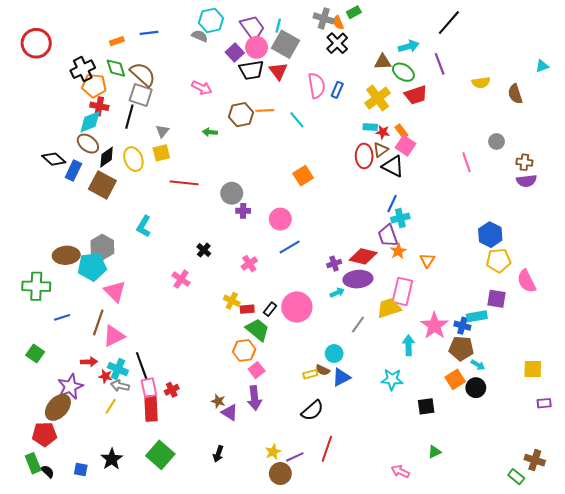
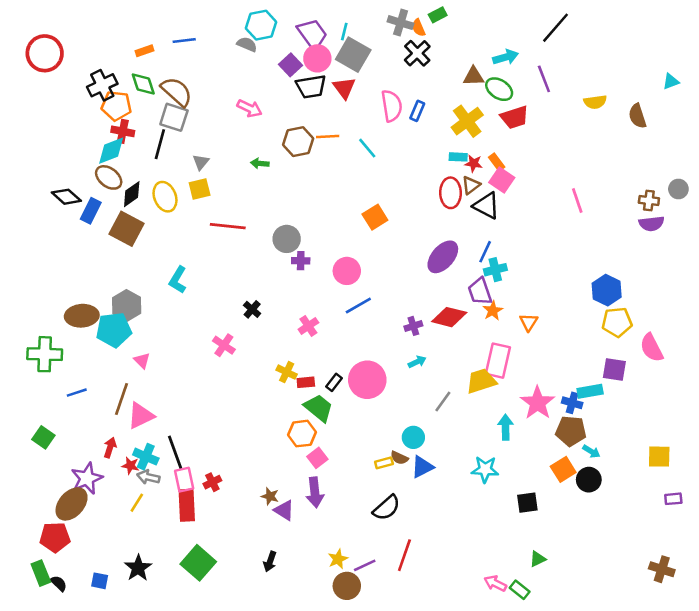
gray circle: (497, 141) -> (678, 189), moved
purple ellipse: (358, 279) -> (443, 257), moved, turned -44
pink triangle: (115, 291) -> (142, 361), size x0.6
red arrow: (89, 362) -> (110, 448), turned -70
green rectangle: (516, 477) -> (520, 590), moved

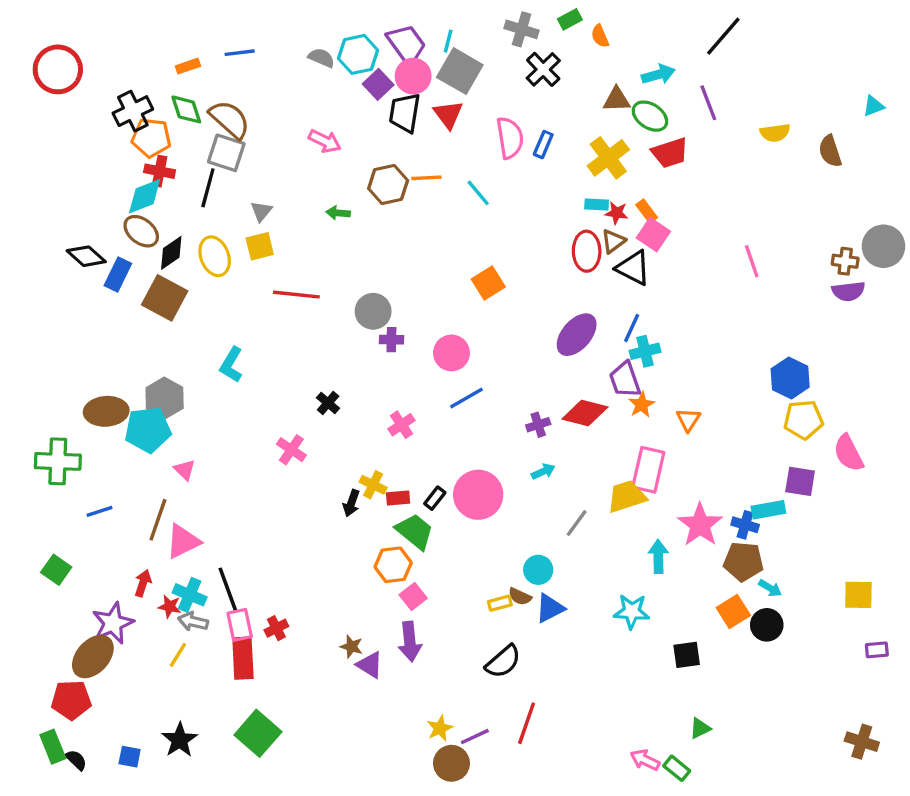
cyan hexagon: (261, 25) -> (358, 54), moved
orange semicircle: (418, 28) -> (600, 36), moved
black trapezoid: (311, 87) -> (405, 113), turned 108
gray circle: (678, 189) -> (883, 246), size x1.6
black arrow: (270, 562) -> (351, 503), moved

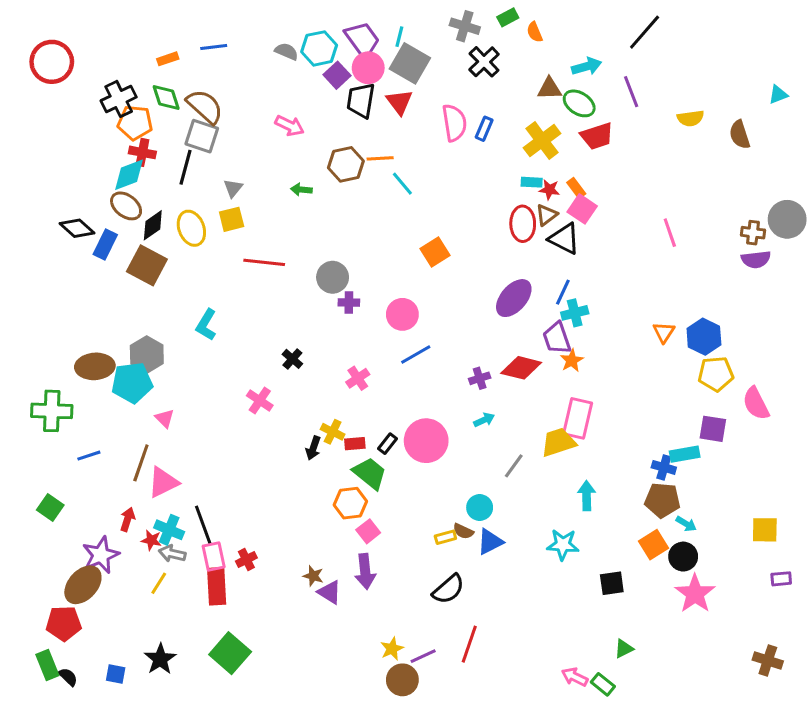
cyan line: (478, 193) -> (402, 184), moved
orange triangle: (688, 420) -> (664, 332), moved
pink star: (700, 525) -> (695, 594), moved

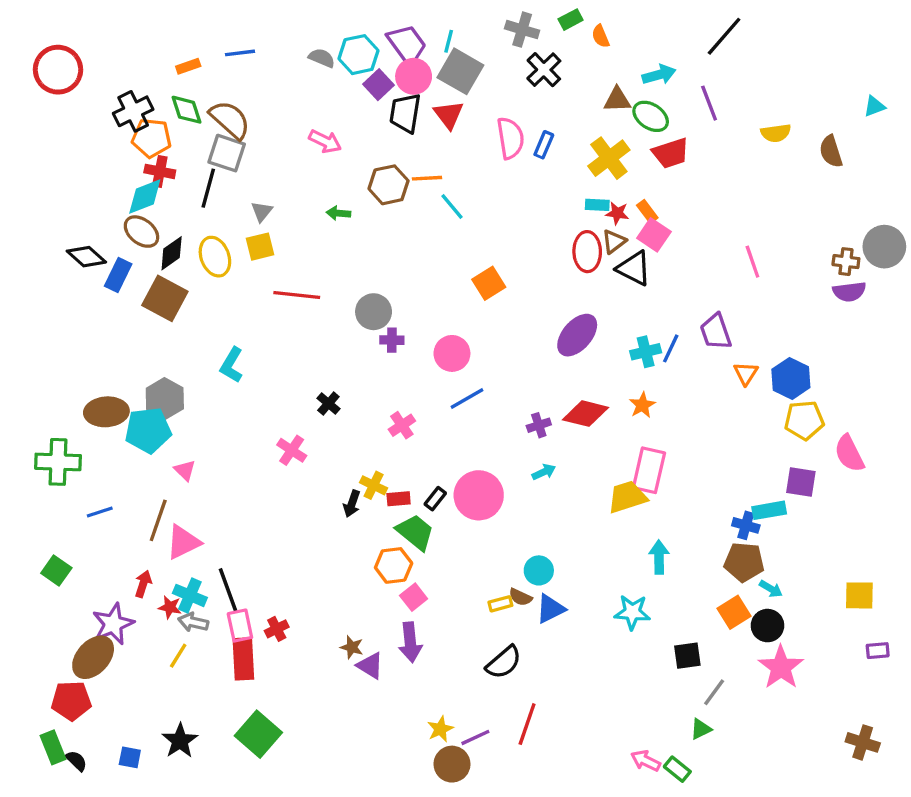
blue line: (563, 292) -> (671, 348), moved
purple trapezoid: (557, 338) -> (716, 332), moved
gray line: (514, 466) -> (714, 692), moved

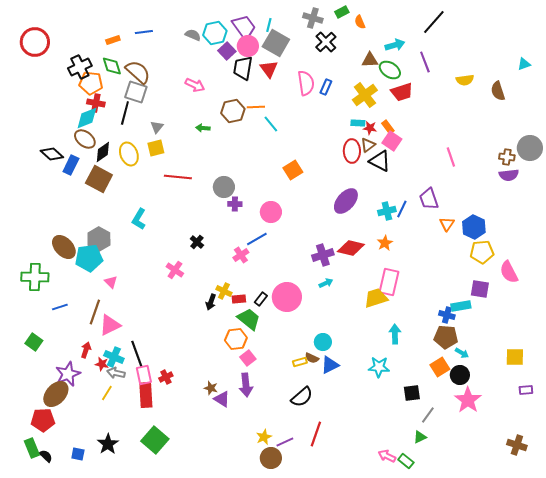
blue line: (467, 398) -> (257, 239), moved
brown ellipse: (106, 412) -> (64, 247), turned 50
purple cross: (539, 425) -> (323, 255), size x1.5

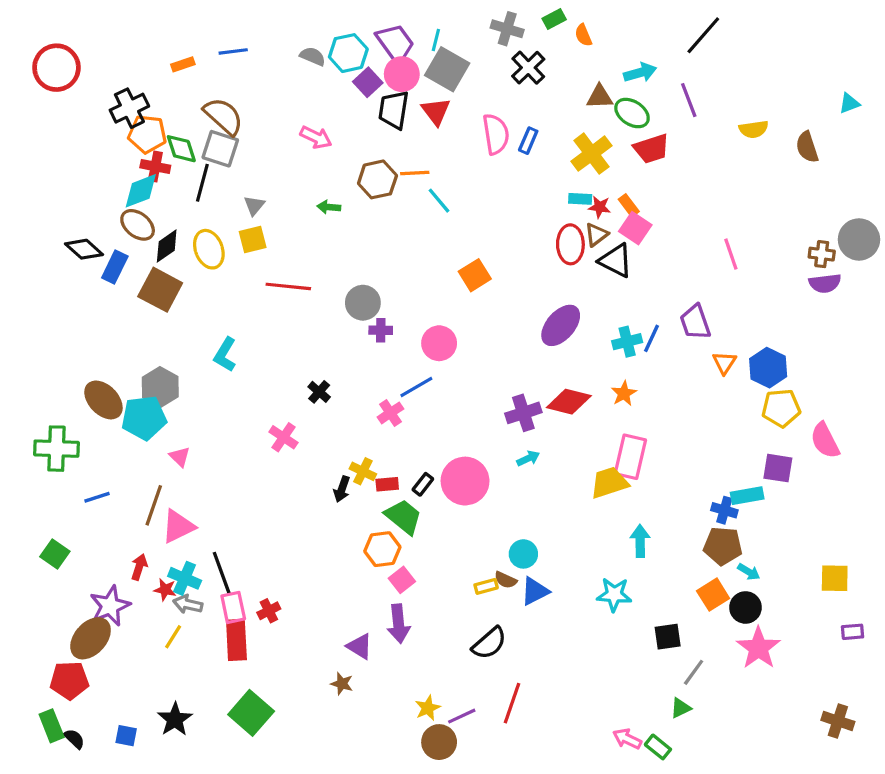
green diamond: (112, 66) -> (181, 149), moved
brown star: (211, 388) -> (342, 684), moved

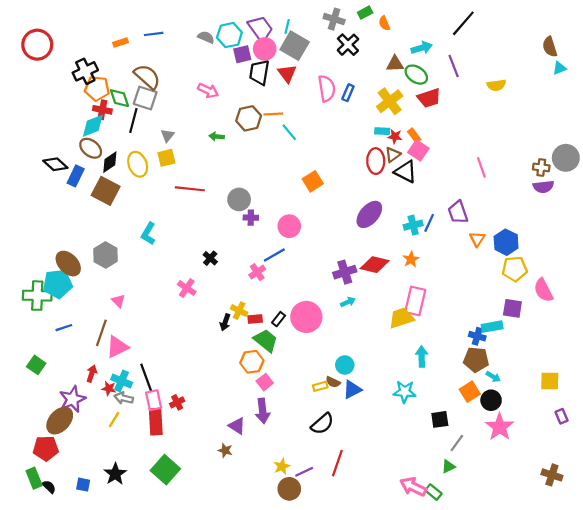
purple square: (368, 82) -> (242, 54), turned 30
brown semicircle: (807, 147) -> (550, 47), moved
cyan pentagon: (144, 418) -> (58, 284), moved
purple rectangle: (852, 632) -> (562, 416), turned 72
pink arrow: (627, 739) -> (413, 487), size x1.4

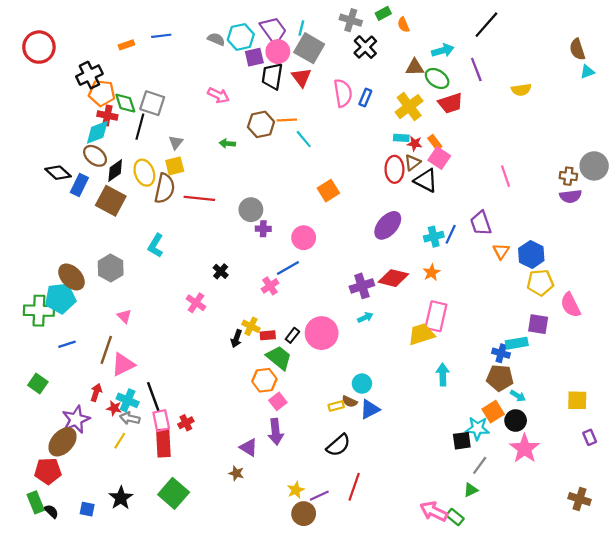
brown semicircle: (147, 77) -> (165, 188), moved, turned 60
cyan star: (405, 392) -> (477, 428), moved

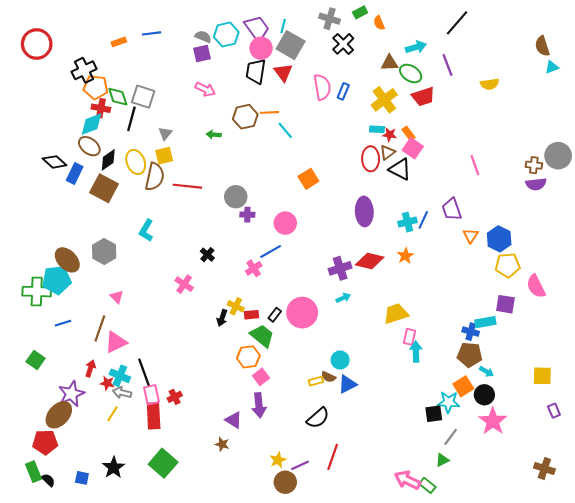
purple square: (254, 57) -> (202, 53), moved
purple ellipse: (388, 225) -> (364, 211), turned -44
pink rectangle: (436, 316) -> (410, 337), moved, size x0.6

